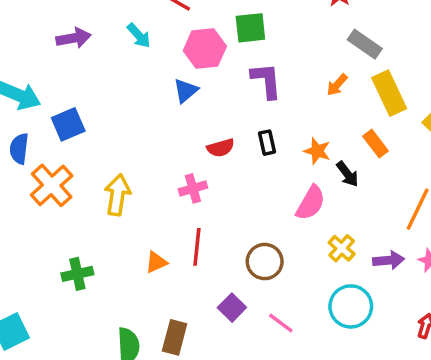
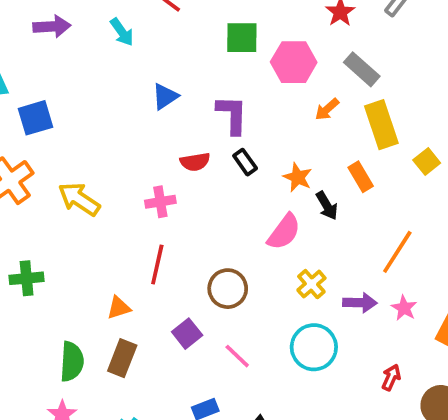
pink hexagon: (205, 49) -> (294, 62), moved
purple L-shape: (266, 81) -> (232, 115), moved
black rectangle: (267, 143) -> (245, 162), turned -30
yellow arrow: (117, 195) -> (79, 199), turned -72
orange triangle: (156, 262) -> (119, 308), moved

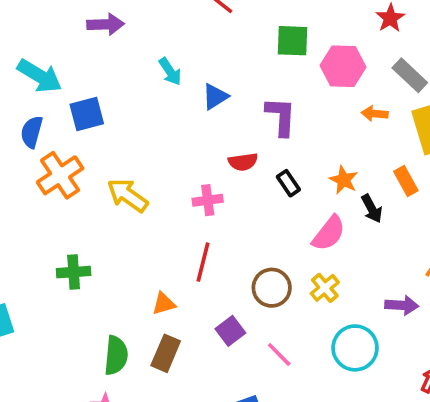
cyan arrow: (122, 32) -> (170, 72), moved
orange arrow: (327, 109) -> (375, 114), turned 45
black rectangle: (245, 162) -> (288, 183), moved
yellow cross: (311, 284) -> (325, 288), moved

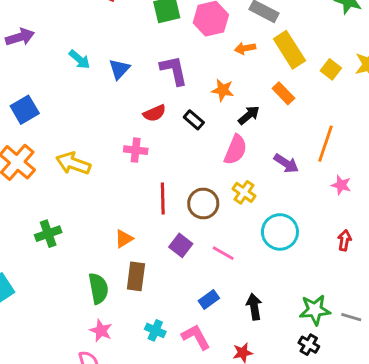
orange star: (344, 180) -> (223, 90), moved
pink cross: (208, 200) -> (136, 150), turned 30
black arrow: (372, 209) -> (249, 115), moved, turned -85
red line: (203, 262) -> (163, 198), moved
purple arrow: (402, 305) -> (286, 163), moved, turned 45

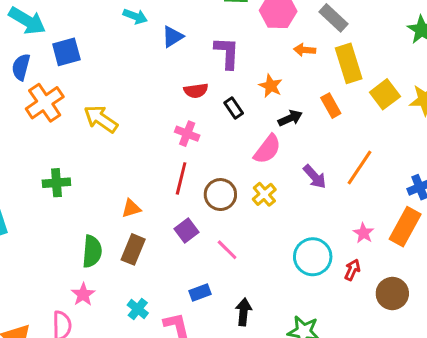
cyan arrow: (80, 60) -> (135, 16), turned -35
yellow square: (331, 69) -> (385, 94), size x1.4
pink cross: (136, 150) -> (187, 134), moved
pink star: (341, 185) -> (364, 233), moved
cyan circle: (280, 232) -> (313, 257), moved

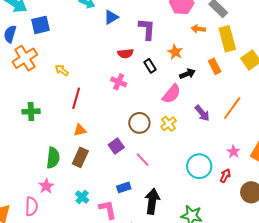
yellow arrow: (101, 119) -> (62, 70), size x0.6
red line: (181, 178) -> (76, 98), moved
black arrow: (244, 312) -> (152, 201), size x1.4

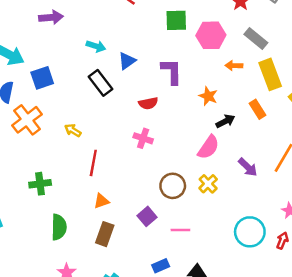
black rectangle: (150, 66) -> (100, 83), moved, size x1.5
green semicircle: (53, 158) -> (59, 227), moved
pink line: (143, 160) -> (180, 230), turned -42

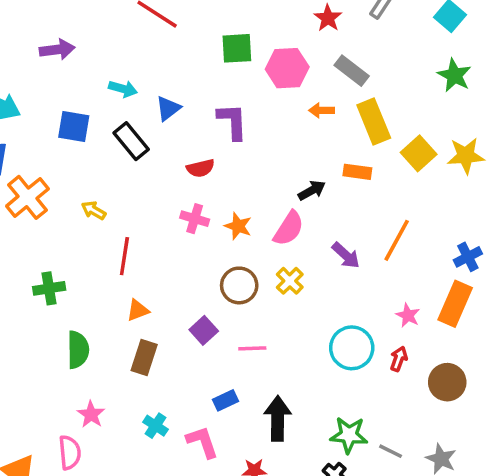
blue square: (42, 78) -> (74, 126), moved, turned 30
orange star: (208, 96) -> (238, 226), moved
orange rectangle: (258, 109) -> (357, 172), turned -48

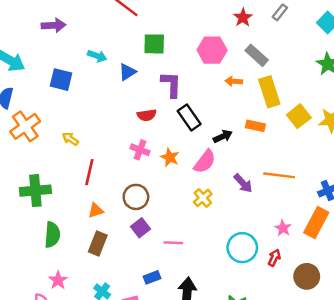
green square: (237, 48) -> (154, 44), moved
black rectangle: (131, 141) -> (189, 118), moved
orange line: (397, 240) -> (279, 175), turned 64
brown circle: (239, 285) -> (136, 197), moved
green cross: (49, 288) -> (35, 191), size x1.4

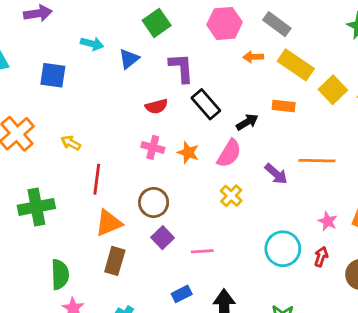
green square: (154, 44) -> (157, 23), turned -30
yellow rectangle: (269, 92) -> (296, 65), turned -32
orange triangle: (96, 210) -> (109, 223), size x1.5
green semicircle: (52, 235) -> (60, 274), moved

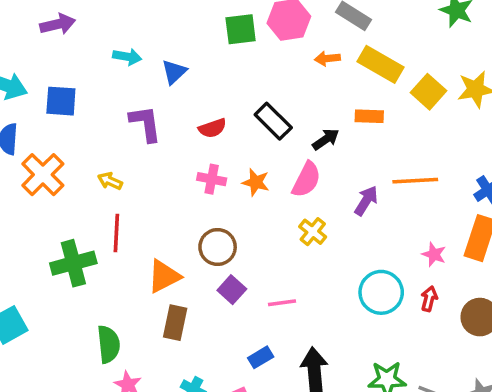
green square: (157, 23) -> (241, 29), moved, turned 32
purple L-shape: (181, 68) -> (145, 124), moved
blue square: (53, 75) -> (61, 101), moved
purple arrow: (276, 174) -> (366, 201), turned -95
red line: (97, 179) -> (116, 233), moved

